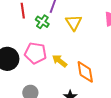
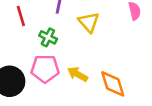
green cross: (42, 22) -> (48, 37), moved

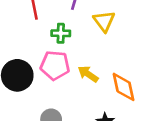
green cross: (48, 37) -> (61, 33), turned -30

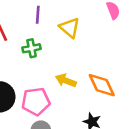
pink pentagon: (55, 65) -> (36, 101), moved

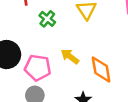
green cross: (32, 48) -> (47, 19), turned 35

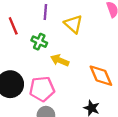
yellow arrow: (70, 56) -> (60, 60), moved

